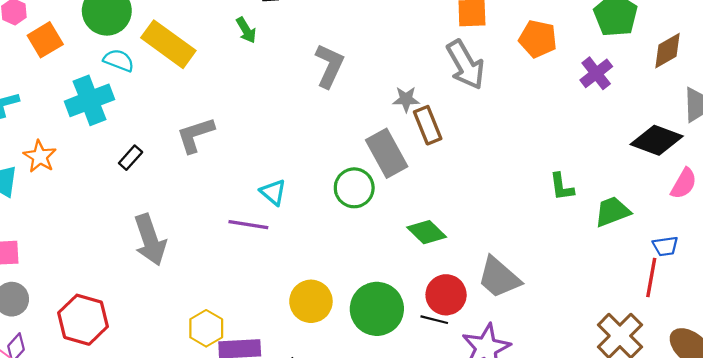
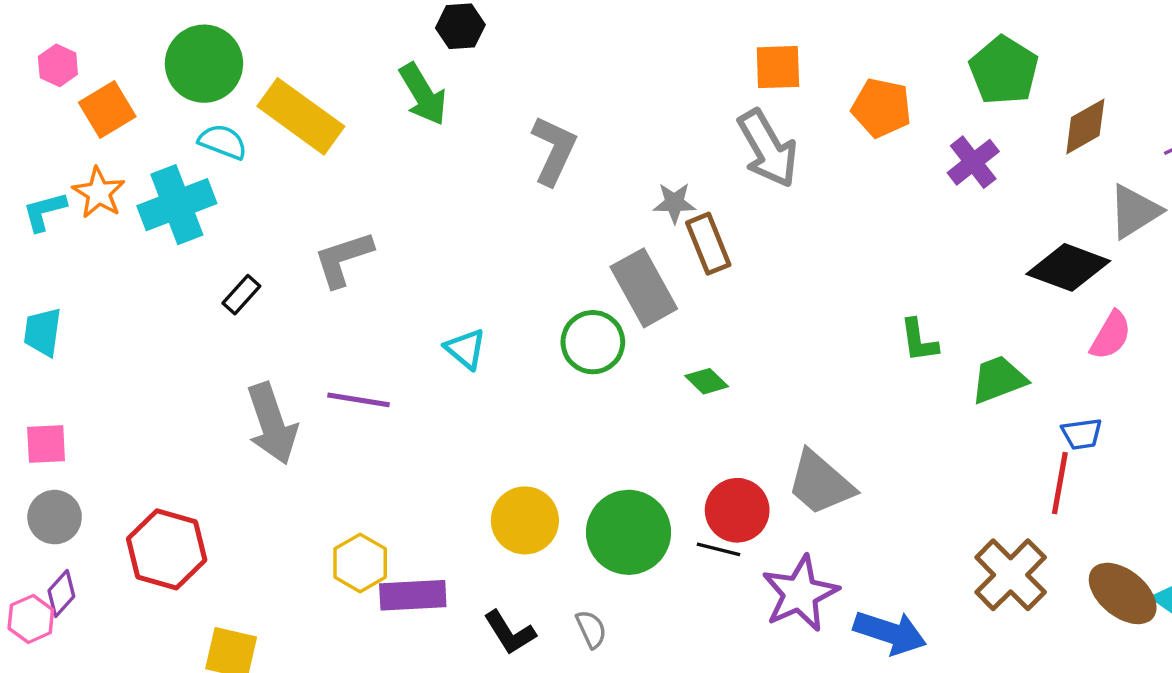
green arrow: (246, 30) -> (423, 94), size x1.5
orange star: (40, 157) -> (99, 193), moved
purple line: (248, 225) -> (359, 400), moved
green diamond: (427, 232) -> (707, 381), moved, size x0.7

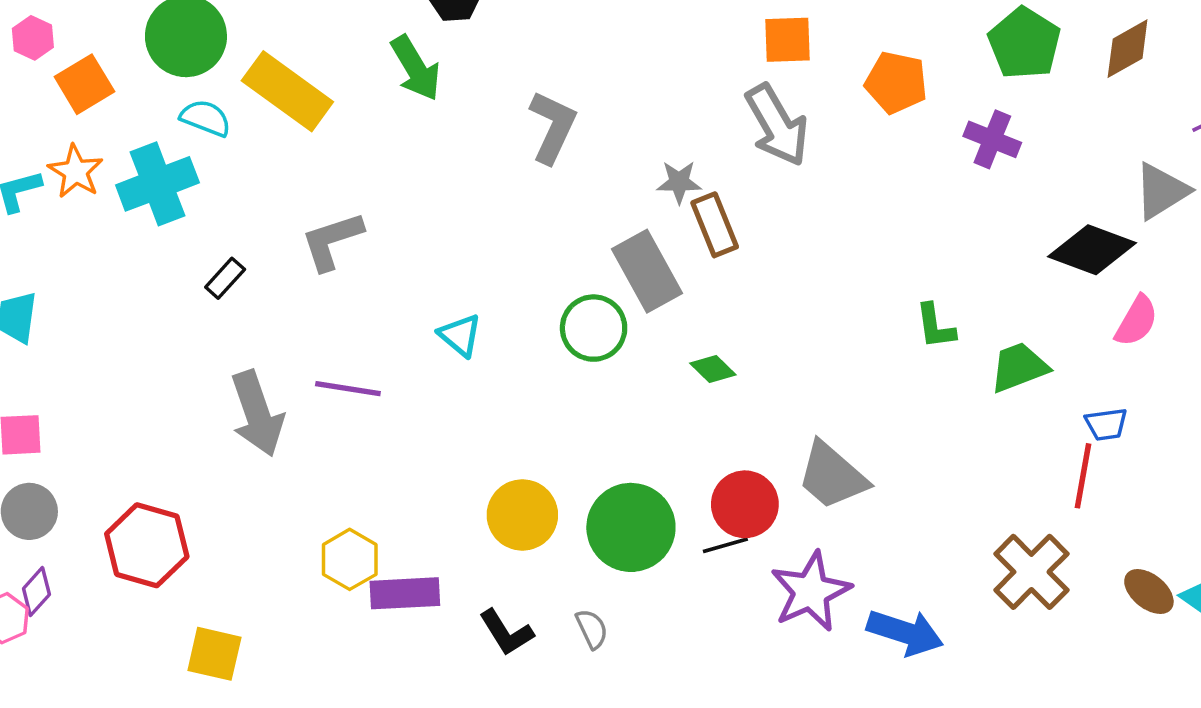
brown diamond: (1085, 126) -> (1128, 49), moved
purple cross: (973, 162) -> (992, 139), turned -30
black line: (719, 549) -> (725, 545), turned -30
brown ellipse: (1123, 593) -> (1149, 592), size x0.7

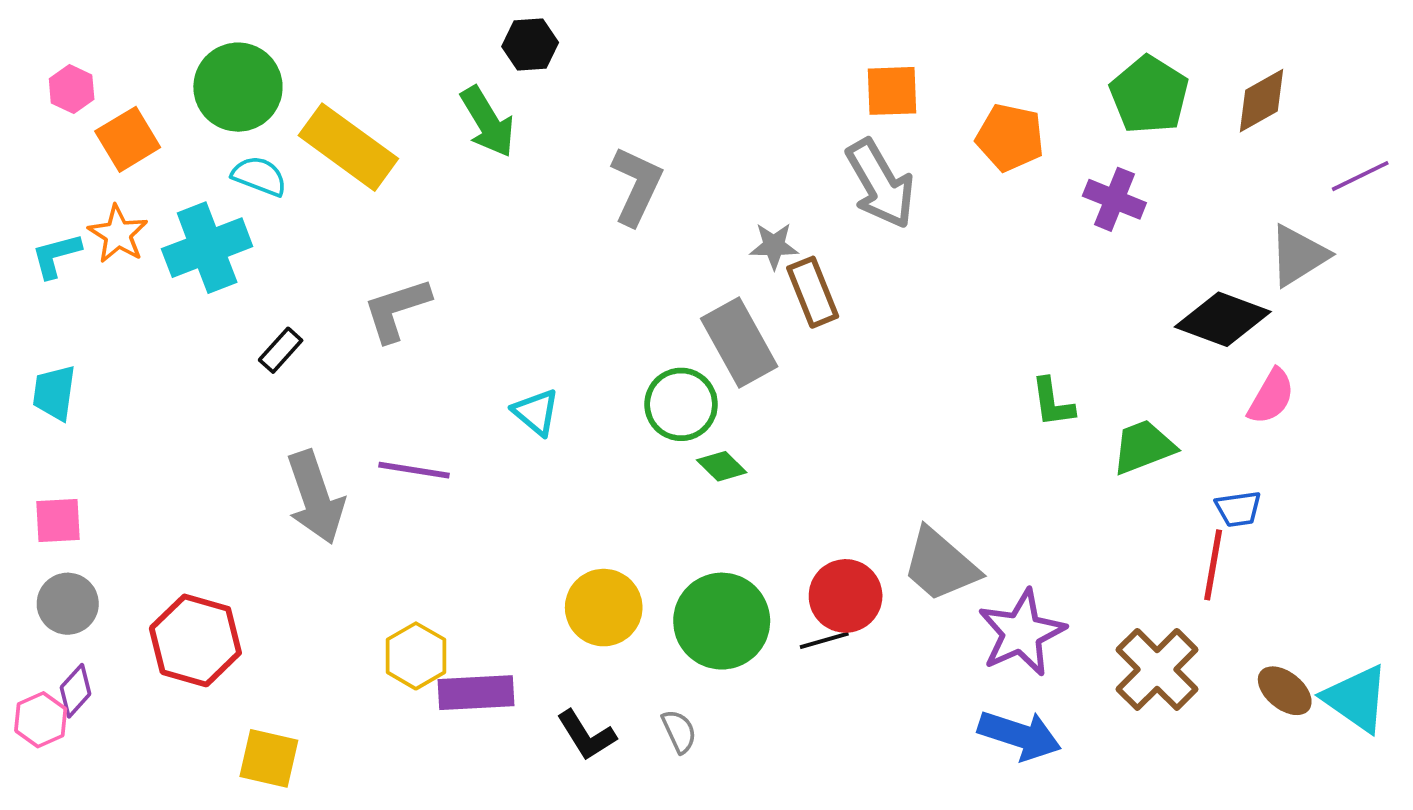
green diamond: (713, 369) -> (722, 466), moved
purple star: (811, 592) -> (1022, 633), moved

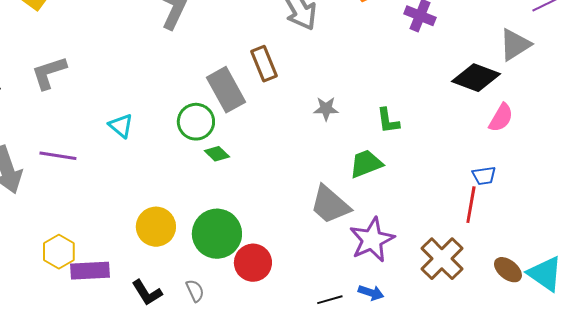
gray star: (774, 246) -> (326, 109), moved
green trapezoid: (1143, 447) -> (366, 164), moved
red circle: (846, 596) -> (253, 263), moved
black line: (824, 640) -> (330, 300), moved
blue arrow: (1020, 735) -> (371, 293), size x0.6

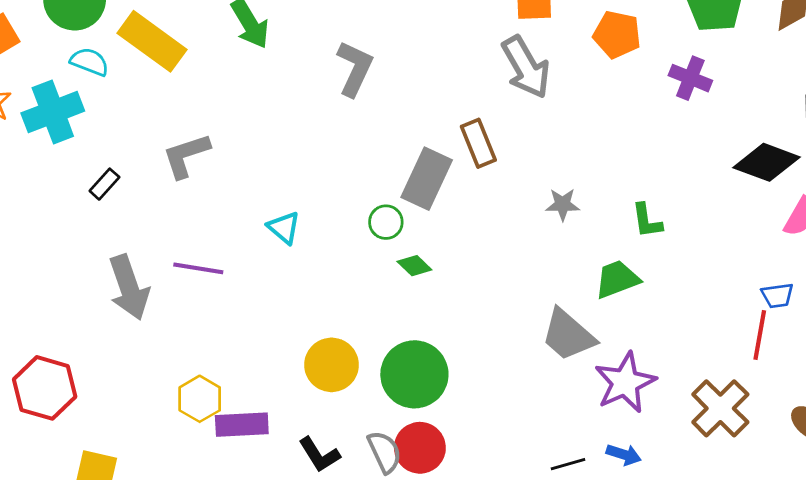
gray rectangle: (226, 90) -> (427, 179), turned 54
green circle: (196, 122) -> (386, 222), size x0.7
red circle: (253, 263) -> (420, 448), moved
gray semicircle: (195, 291) -> (385, 452), size x1.4

